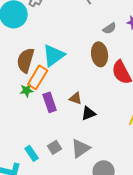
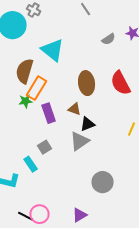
brown ellipse: (100, 54) -> (87, 83), moved
cyan triangle: (54, 55) -> (53, 50), moved, turned -45
gray square: (55, 147) -> (45, 147), moved
gray triangle: (81, 148) -> (80, 141), moved

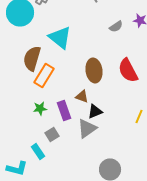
green star: (26, 101) -> (40, 108), moved
purple rectangle: (49, 113) -> (64, 110), moved

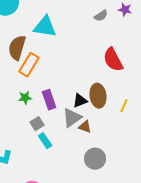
cyan triangle: (60, 37) -> (45, 27), turned -30
brown ellipse: (94, 70) -> (98, 96), moved
brown triangle: (82, 96) -> (85, 127), moved
cyan rectangle: (38, 151) -> (45, 141), moved

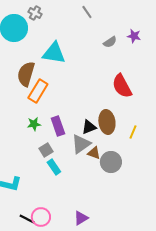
gray circle: (95, 159) -> (111, 162), moved

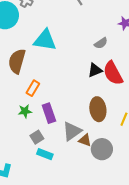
gray semicircle: (110, 42) -> (101, 43), moved
orange rectangle: (38, 91) -> (33, 88), moved, size x0.7
black triangle: (89, 127) -> (95, 70), moved
cyan rectangle: (54, 167) -> (45, 154), turned -35

